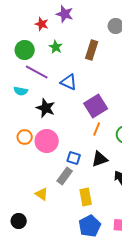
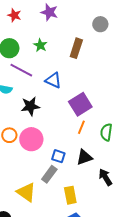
red star: (42, 24) -> (14, 15), moved
black star: (46, 108) -> (30, 106), turned -30
yellow triangle: (42, 194) -> (26, 192), size x1.5

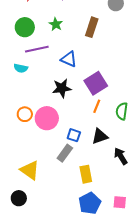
purple line: (21, 70) -> (37, 49), turned -40
black star: (30, 106) -> (62, 88), moved
yellow triangle: (26, 192) -> (30, 170), moved

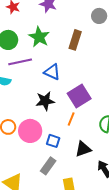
green star: (56, 24) -> (39, 37), size x1.5
orange line: (97, 106) -> (71, 119), moved
blue square: (74, 135) -> (53, 141), moved

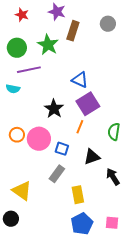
brown rectangle: (75, 40) -> (73, 31), moved
blue triangle: (52, 72) -> (80, 80), moved
black star: (45, 101) -> (54, 109), turned -30

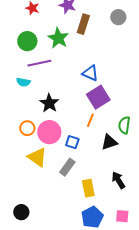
black star: (54, 109) -> (49, 103), moved
black triangle: (92, 157) -> (109, 142), moved
black arrow: (113, 177) -> (118, 180), moved
yellow triangle: (22, 191) -> (37, 157), moved

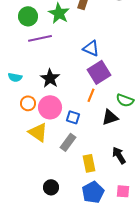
cyan semicircle: (23, 82) -> (15, 77), moved
green semicircle: (124, 125) -> (125, 100), turned -78
black circle: (21, 212) -> (51, 187), moved

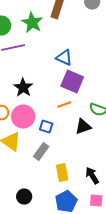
purple square: (99, 72) -> (72, 82), turned -35
orange line: (91, 95) -> (64, 105), turned 48
black arrow: (119, 155) -> (92, 176), moved

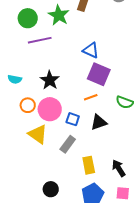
black triangle: (83, 127) -> (99, 122), moved

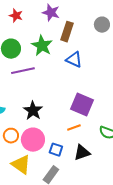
blue triangle: (91, 50) -> (74, 60), moved

